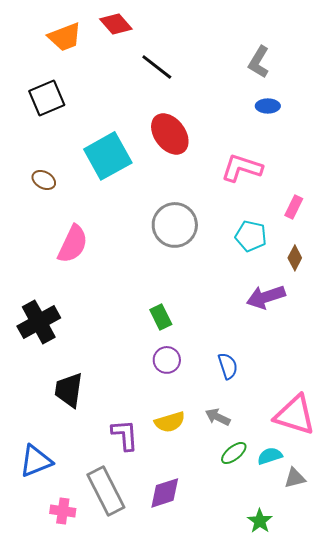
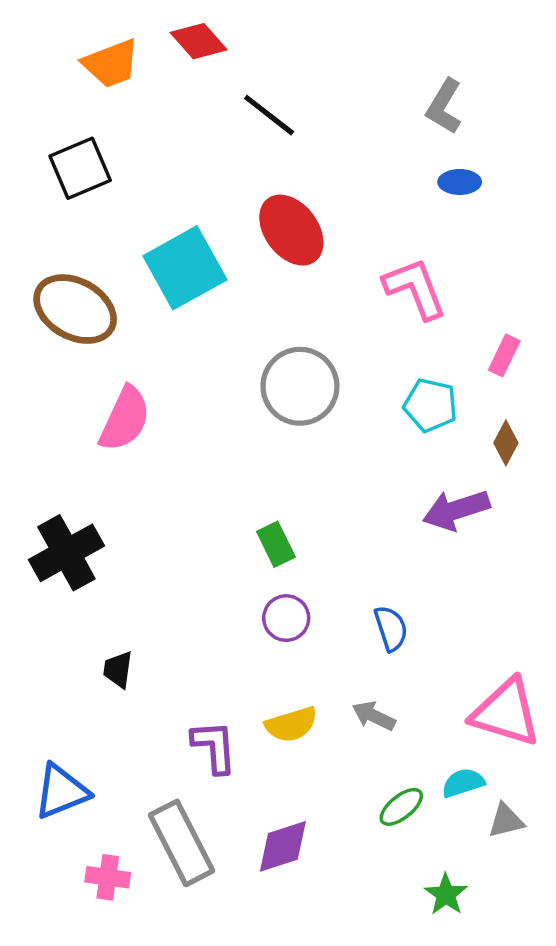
pink L-shape: (242, 168) -> (415, 288), turned 51
brown ellipse: (44, 180) -> (75, 309), size x2.0
black trapezoid: (69, 390) -> (118, 670), size x0.6
green ellipse: (234, 453) -> (401, 807), moved

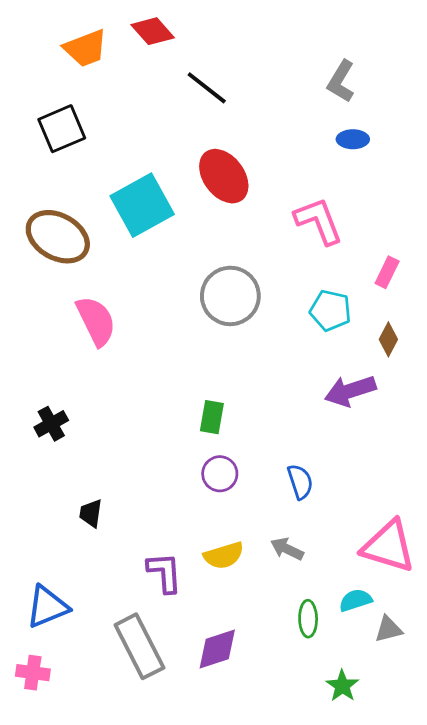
pink semicircle: (125, 419) -> (96, 321), turned -51
green rectangle: (276, 544) -> (212, 417), turned 36
black cross: (66, 553) -> (51, 424), size x0.6
green ellipse: (401, 807) -> (308, 619), turned -52
pink cross: (108, 877) -> (33, 673), moved

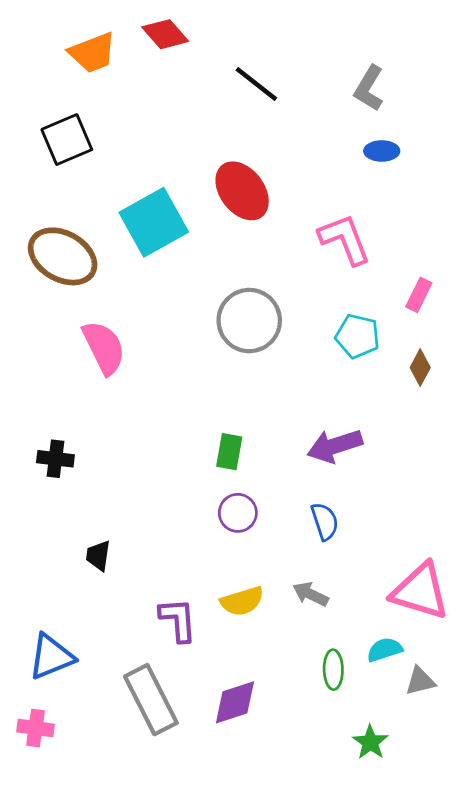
black line: (207, 88) -> (256, 84), moved
purple arrow: (350, 391) -> (335, 446), moved
black cross: (51, 424) -> (55, 459), turned 36

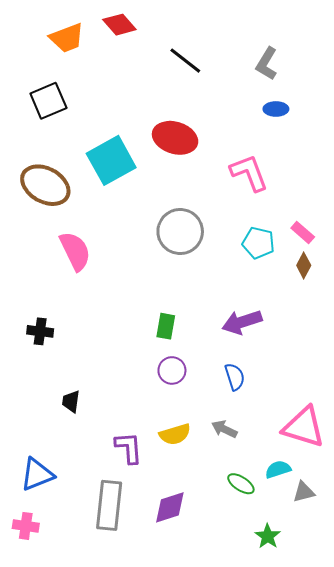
red ellipse: (242, 191) -> (175, 138), turned -36
pink rectangle: (419, 295) -> (303, 233), moved, turned -75
green ellipse: (333, 670) -> (241, 484), turned -56
gray rectangle: (151, 700) -> (109, 505), turned 33

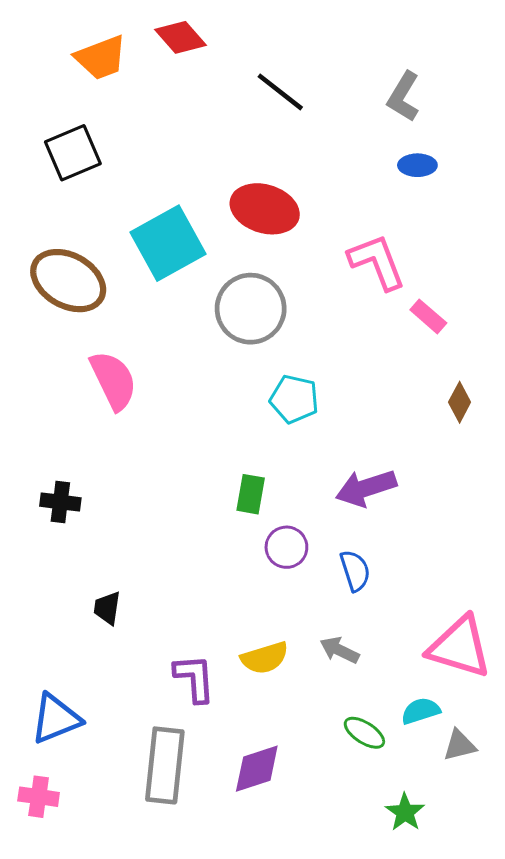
gray circle: (180, 231) -> (251, 309), moved
pink rectangle: (303, 233) -> (428, 316), moved
cyan pentagon: (258, 243) -> (294, 399), moved
purple circle: (172, 370) -> (286, 547), moved

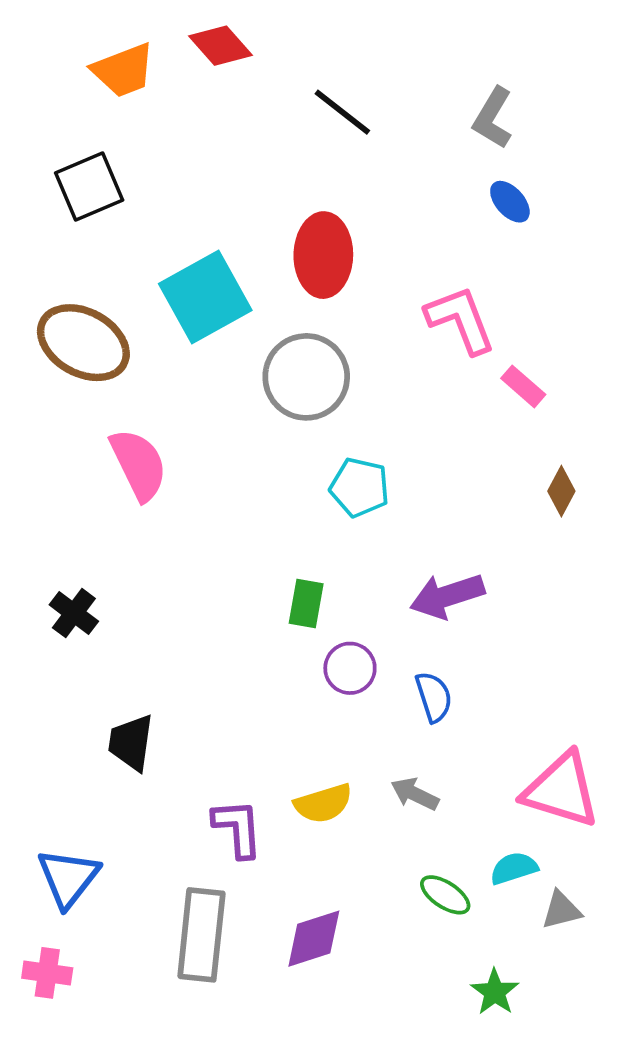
blue ellipse: (417, 165) -> (510, 202), turned 48
red ellipse: (265, 209) -> (323, 255), turned 74
black cross: (60, 502) -> (74, 613), turned 30
black trapezoid: (107, 608) -> (131, 743), size x1.4
blue triangle: (56, 719) -> (68, 878), turned -30

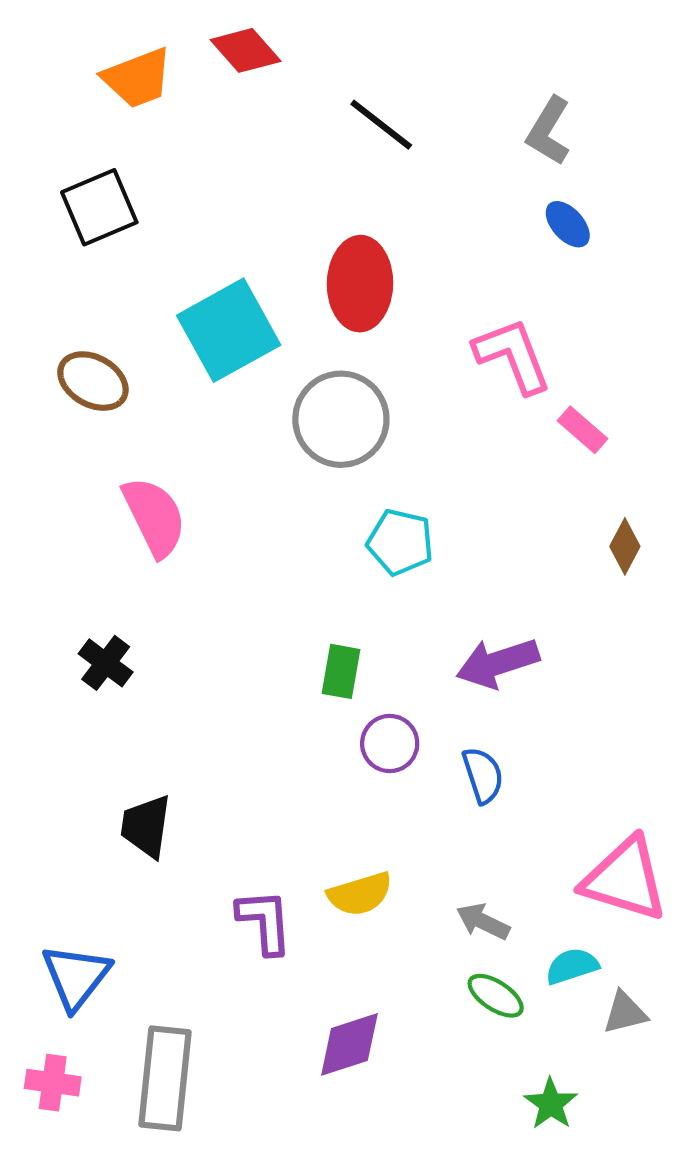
brown ellipse: (83, 343) -> (93, 381), size x0.7
black cross: (74, 613) -> (106, 663), moved
gray arrow: (415, 794) -> (483, 922), moved
gray rectangle: (201, 935) -> (165, 1078), moved

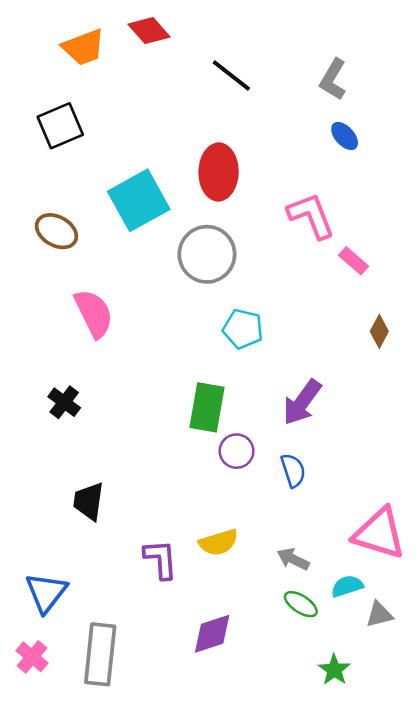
purple arrow: (498, 663) -> (302, 402), turned -36
green rectangle: (341, 671) -> (207, 407), size x1.5
pink cross: (53, 1083) -> (32, 657), turned 32

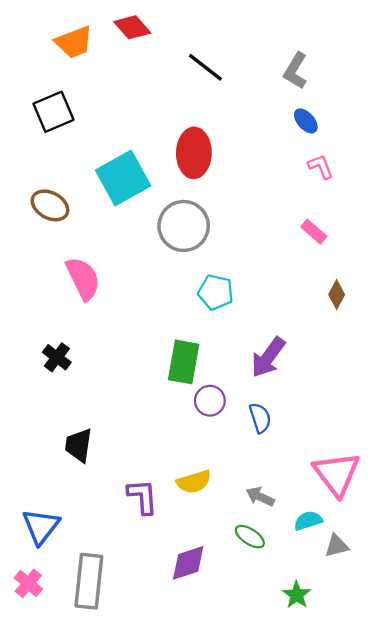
pink L-shape: (311, 216) -> (321, 167), moved, size x0.6
pink triangle: (379, 533) -> (337, 474), turned 36
green ellipse: (301, 604) -> (250, 537), moved

